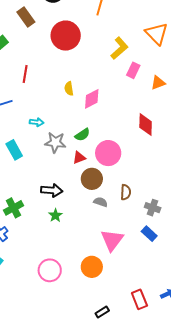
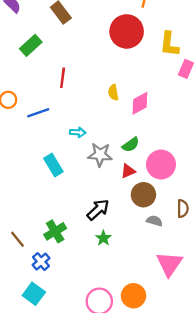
red circle: (66, 36) -> (127, 31), moved
yellow L-shape: (119, 48) -> (169, 44), turned 140
black arrow: (52, 190) -> (98, 210), turned -45
orange circle: (92, 267) -> (134, 296), moved

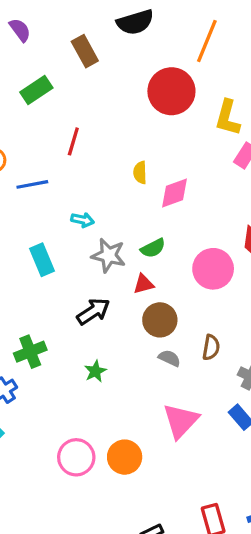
pink circle: (161, 164) -> (213, 269), moved
black arrow: (98, 210) -> (93, 311), moved

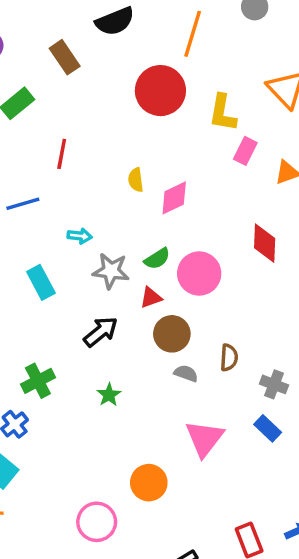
pink circle: (213, 269) -> (199, 273), moved
pink circle: (76, 457) -> (97, 522), moved

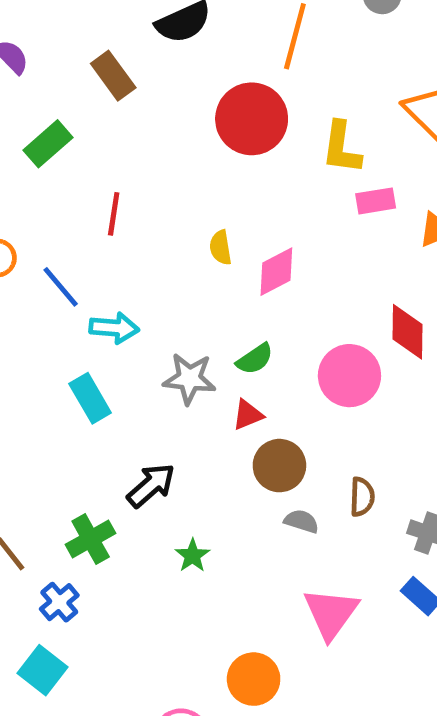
pink rectangle: (245, 151) -> (376, 201), turned 56
blue line: (23, 204) -> (61, 287), turned 68
cyan arrow: (80, 236) -> (114, 328), moved, size x1.4
pink circle: (199, 273) -> (349, 376), moved
black arrow: (101, 332) -> (151, 485), moved

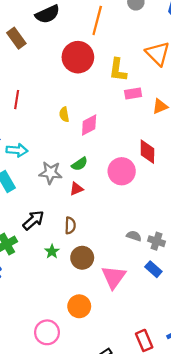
brown circle: (279, 466) -> (82, 258), moved
brown semicircle: (362, 497) -> (70, 225), moved
gray semicircle: (301, 521) -> (134, 236), moved

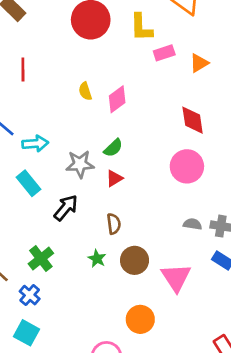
red line: (17, 100) -> (23, 70), moved
pink circle: (122, 171) -> (187, 166), moved
black arrow: (33, 220) -> (66, 208), moved

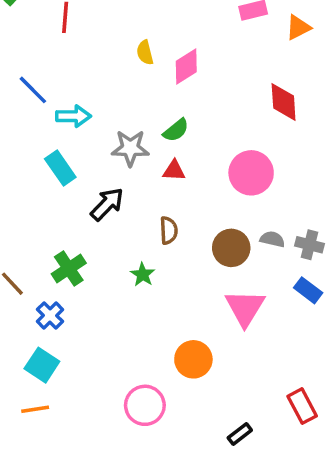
pink circle: (187, 166) -> (251, 173), moved
red triangle: (114, 178) -> (174, 171), turned 30
brown circle: (135, 260) -> (231, 248), moved

